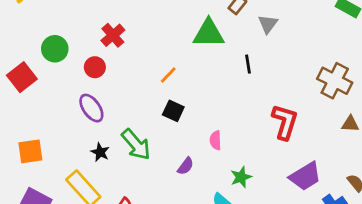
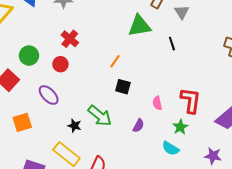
purple ellipse: (91, 108) -> (49, 95), moved
red L-shape: (285, 122) -> (191, 100), moved
orange square: (30, 151) -> (22, 122), moved

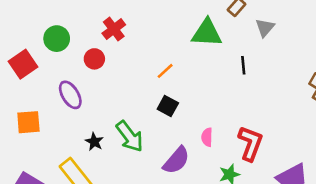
purple semicircle: (138, 126) -> (176, 160), size x1.6

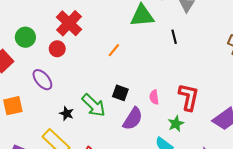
red cross: (114, 29) -> (69, 23), size x1.4
black square: (168, 106) -> (120, 93), moved

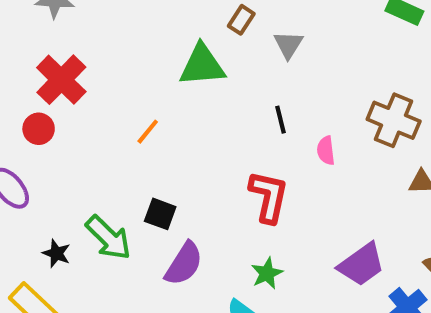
black line: (174, 37) -> (280, 120), moved
pink semicircle: (154, 97) -> (326, 151), moved
red L-shape: (189, 97) -> (269, 197), moved

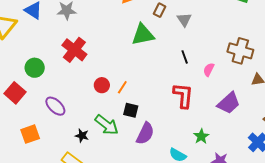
red circle: (39, 129) -> (102, 85), moved
orange line: (148, 132) -> (122, 87), moved
pink semicircle: (326, 151) -> (209, 70), turned 40
purple trapezoid: (361, 264) -> (229, 103), moved
green star: (267, 273) -> (201, 136), moved

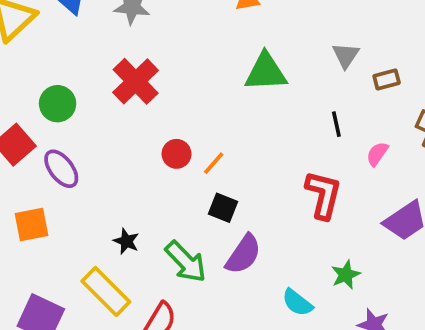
brown rectangle: (160, 10) -> (387, 80), moved, turned 40
purple ellipse: (55, 106) -> (61, 169), moved
green arrow: (107, 125) -> (186, 262), moved

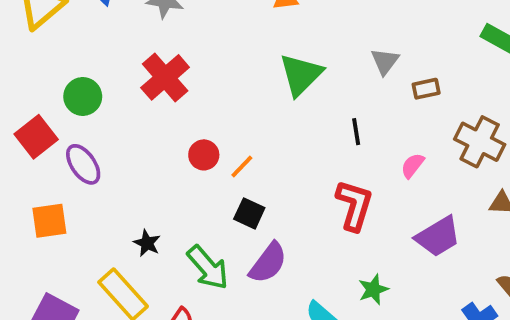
green triangle: (266, 72) -> (301, 75), turned -45
black line: (336, 124) -> (356, 132), moved

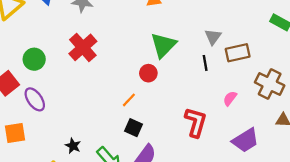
brown rectangle: (426, 89) -> (238, 53), size x1.5
black line: (356, 132) -> (205, 63), moved
red circle: (204, 155) -> (148, 73), moved

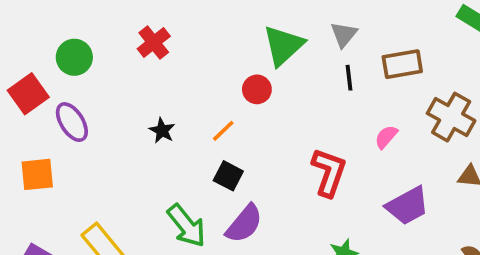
gray triangle: (213, 37) -> (344, 34), moved
red cross: (83, 47) -> (154, 42), size x0.7
black star: (73, 146) -> (162, 131), moved

